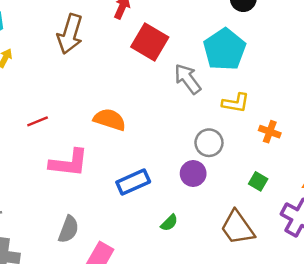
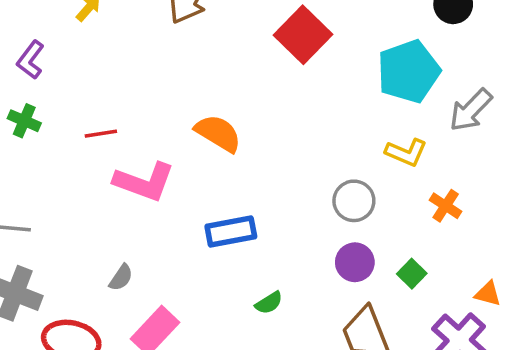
gray arrow: (188, 79) -> (471, 110), moved, turned -112
red line: (38, 121) -> (101, 134), moved
purple circle: (193, 174) -> (355, 262), moved
gray semicircle: (68, 229) -> (121, 278), size x0.7

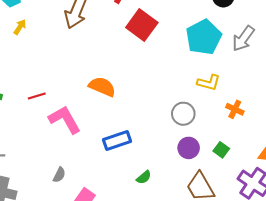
gray arrow: (471, 110) -> (243, 39), moved
pink L-shape: (144, 182) -> (65, 120), turned -132

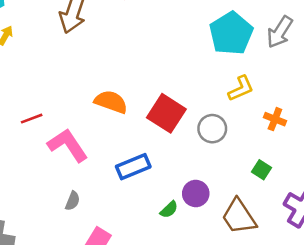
red square: (142, 25) -> (166, 113), moved
yellow L-shape: (209, 83) -> (241, 88), turned -35
purple circle: (189, 148) -> (196, 193), moved
gray semicircle: (59, 175) -> (73, 201), moved

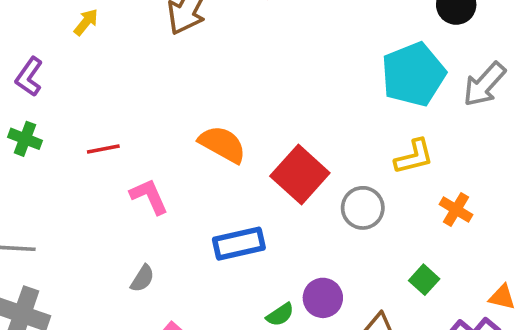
pink L-shape: (68, 145) -> (149, 196), size x0.7

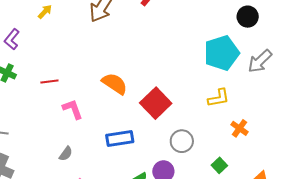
gray circle: (363, 208) -> (182, 141), moved

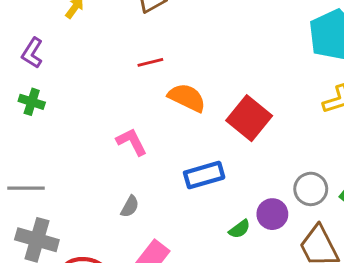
red line: (49, 82) -> (150, 62), moved
gray circle: (182, 141) -> (311, 189), moved

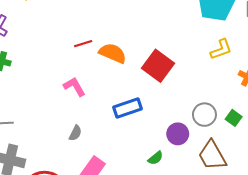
red line: (150, 62) -> (83, 44), moved
green semicircle: (240, 229) -> (155, 158), moved

